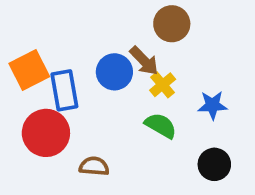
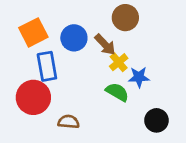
orange square: (29, 70) -> (33, 32), moved
blue circle: (114, 72) -> (74, 38), moved
blue star: (212, 105) -> (139, 77), moved

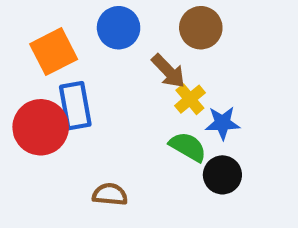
blue circle: (74, 38) -> (119, 28), moved
red circle: (33, 97) -> (41, 127), moved
black circle: (156, 120) -> (222, 175), moved

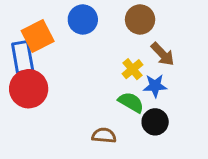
brown arrow: (168, 71) -> (163, 54), moved
blue rectangle: (75, 106) -> (23, 57), moved
brown semicircle: (110, 194) -> (104, 135), moved

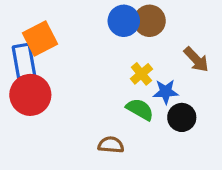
blue circle: (83, 19) -> (124, 21), moved
brown arrow: (163, 54) -> (196, 59), moved
black circle: (155, 122) -> (182, 117), moved

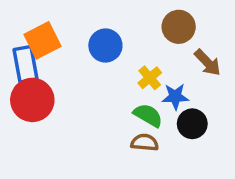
blue circle: (124, 21) -> (105, 45), moved
brown circle: (150, 21) -> (179, 27), moved
brown semicircle: (111, 145) -> (145, 142), moved

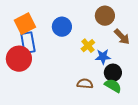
blue rectangle: (25, 64) -> (28, 43), moved
green semicircle: (148, 115) -> (113, 86), moved

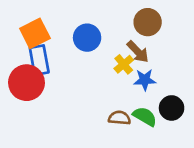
brown arrow: (122, 37) -> (138, 52), moved
black circle: (113, 73) -> (172, 108), moved
green semicircle: (113, 86) -> (145, 116), moved

